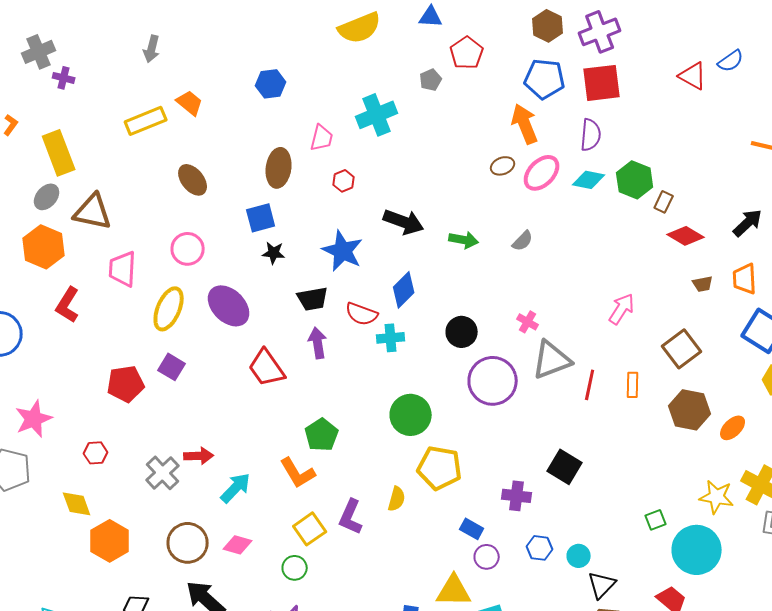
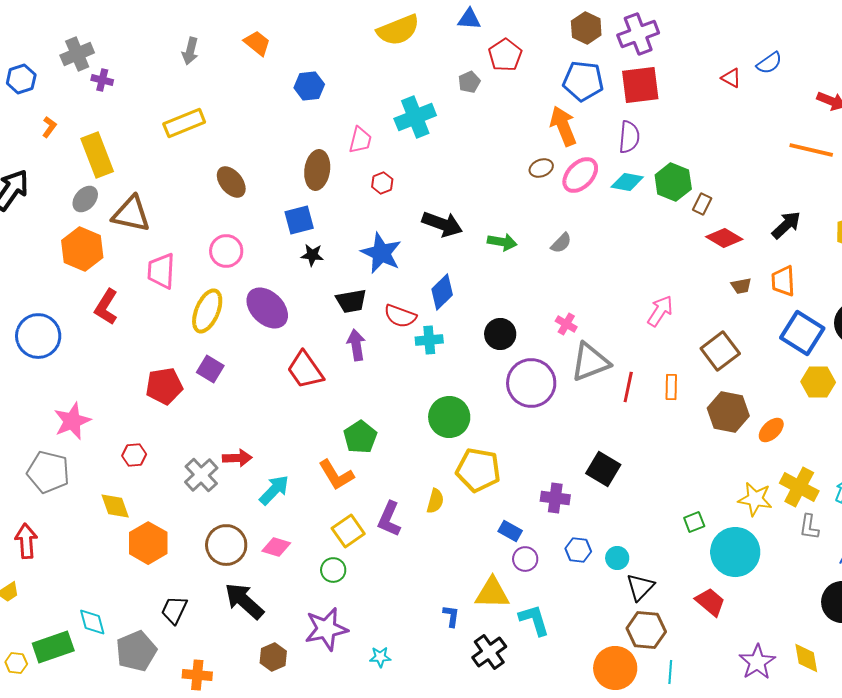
red triangle: (693, 76) -> (731, 78), size x0.7
orange trapezoid: (190, 103) -> (257, 43), moved

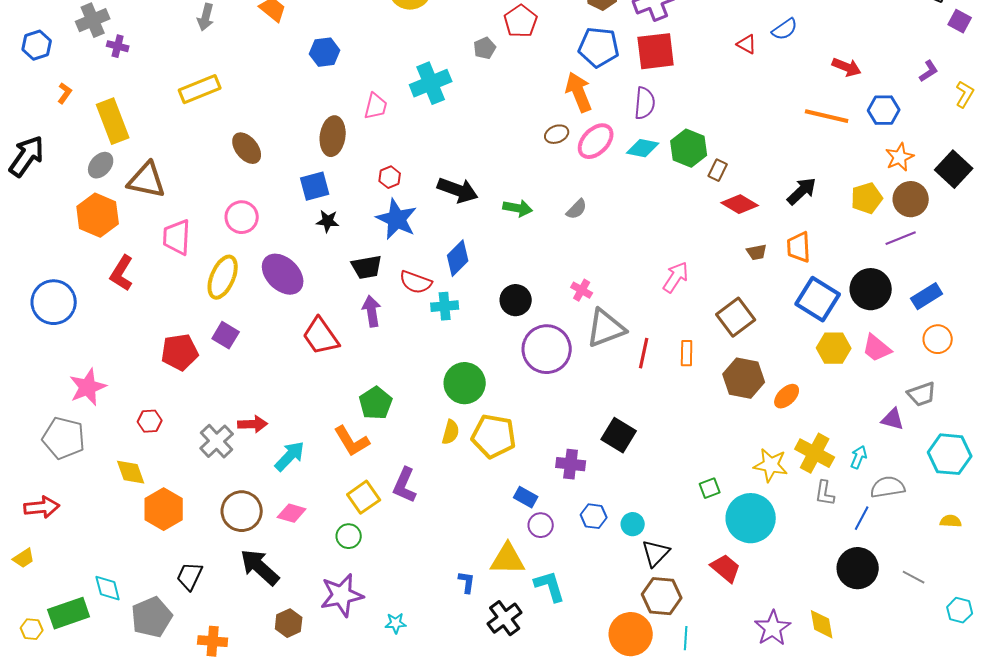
red hexagon: (382, 183) -> (390, 177), moved
yellow semicircle: (435, 501) -> (451, 432), moved
red arrow: (26, 541) -> (42, 507), turned 88

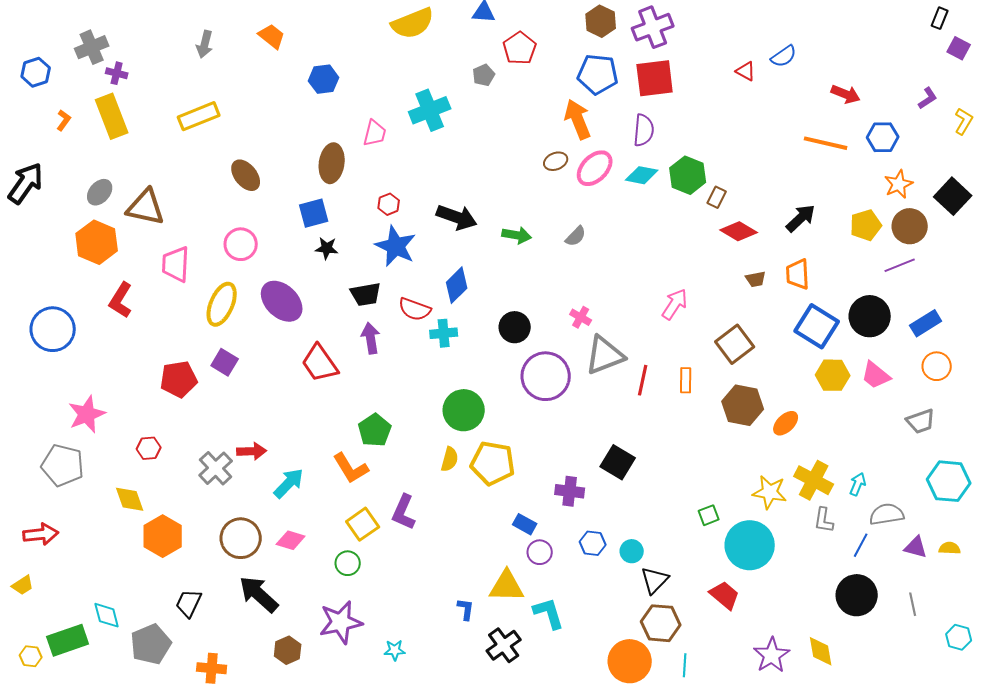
yellow rectangle: (113, 121) -> (112, 116), moved
purple triangle: (893, 419) -> (916, 547), moved
gray line: (914, 577) -> (913, 604), turned 50

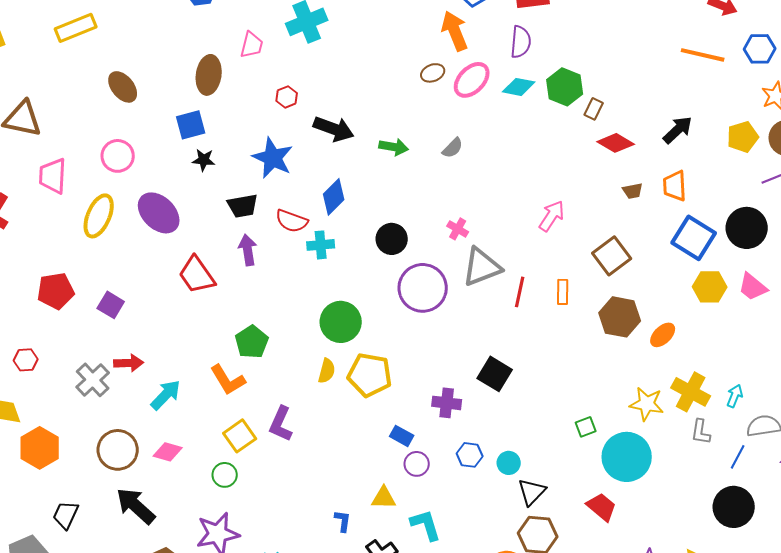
red hexagon: (389, 204) -> (287, 97), moved
purple square: (225, 362) -> (111, 305), moved
yellow triangle: (507, 586) -> (384, 498), size x0.7

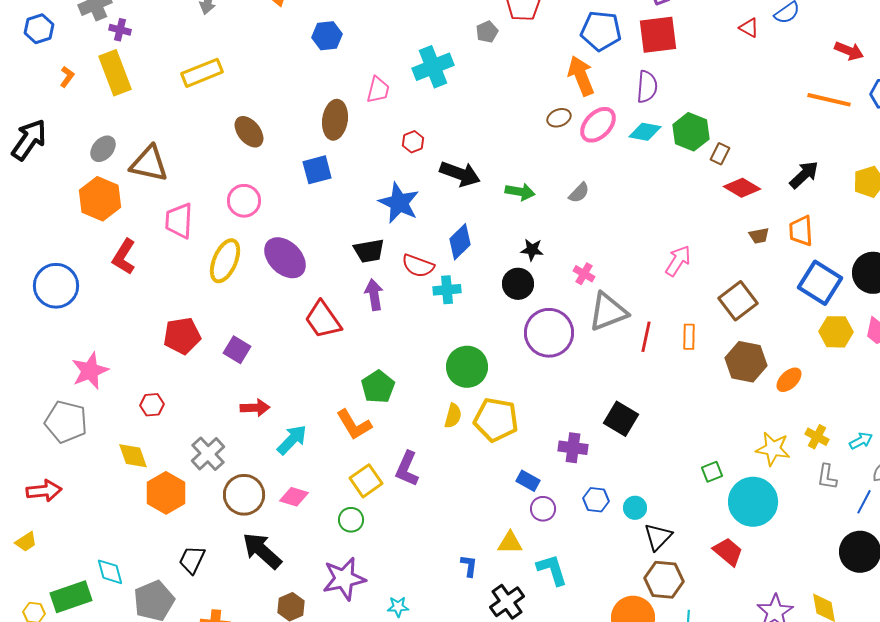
black star: (204, 160) -> (532, 250), moved
gray cross: (93, 380) -> (208, 454), moved
yellow cross: (691, 392) -> (817, 437), size x0.6
cyan arrow: (735, 396) -> (861, 441), turned 40

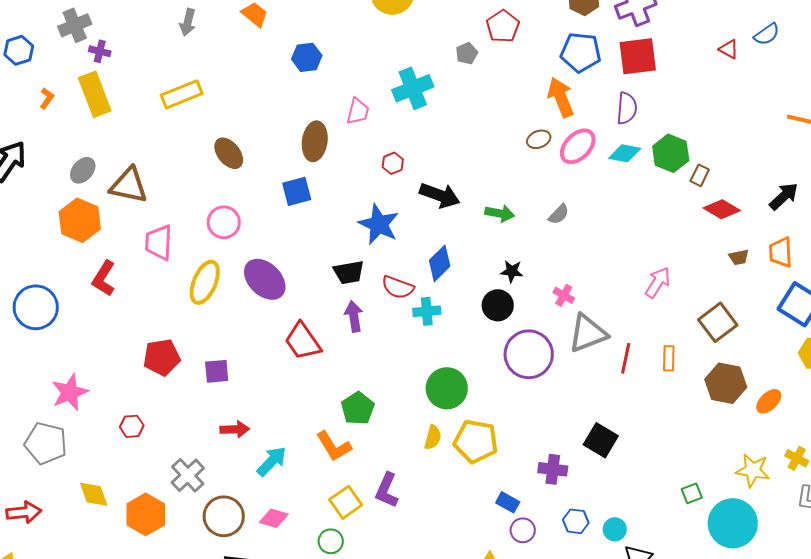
purple square: (237, 350) -> (217, 371), turned -36
yellow diamond: (133, 456) -> (94, 494), moved

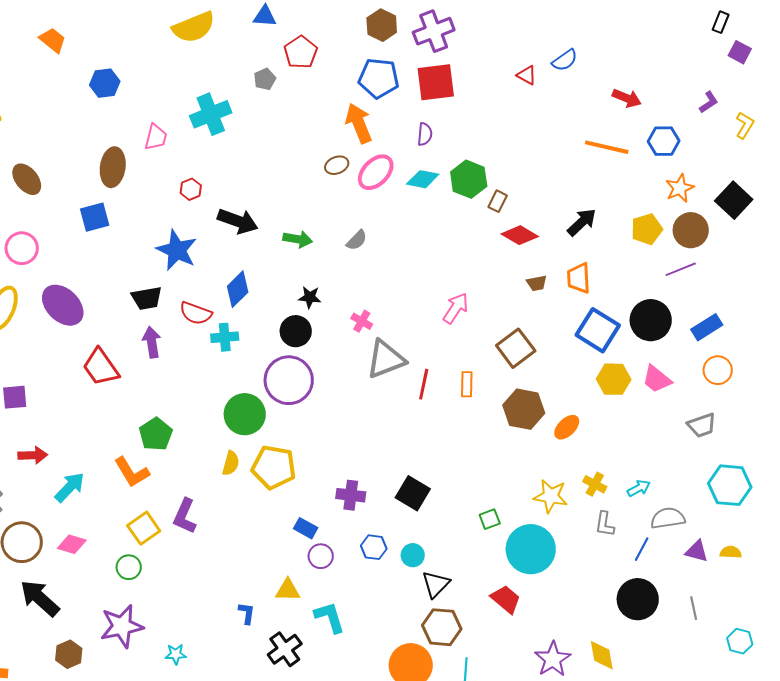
purple semicircle: (627, 108) -> (425, 134), size x0.7
purple circle: (529, 354) -> (289, 380), moved
black square: (601, 440) -> (413, 493), moved

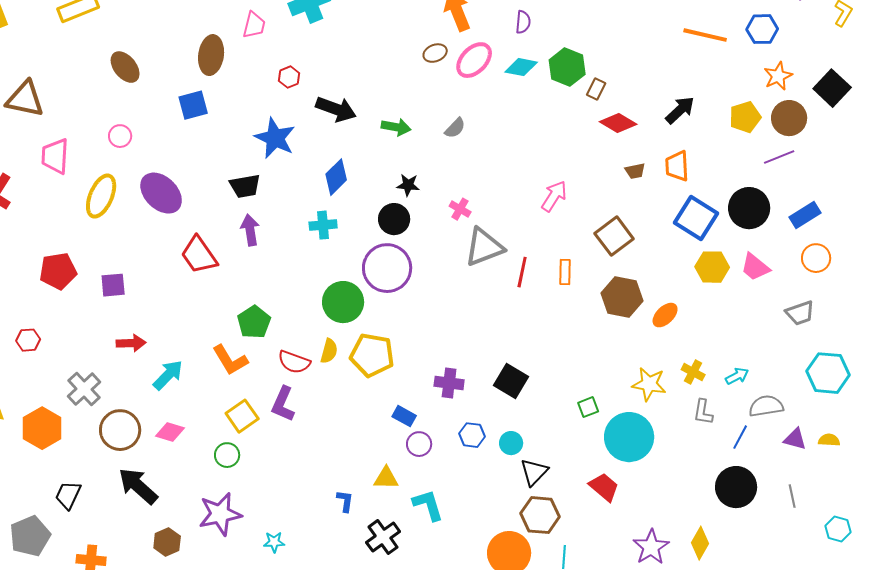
pink circle: (22, 248) -> (120, 136), size x0.7
red semicircle: (196, 313) -> (294, 362), moved
yellow diamond: (602, 655) -> (700, 543), turned 40

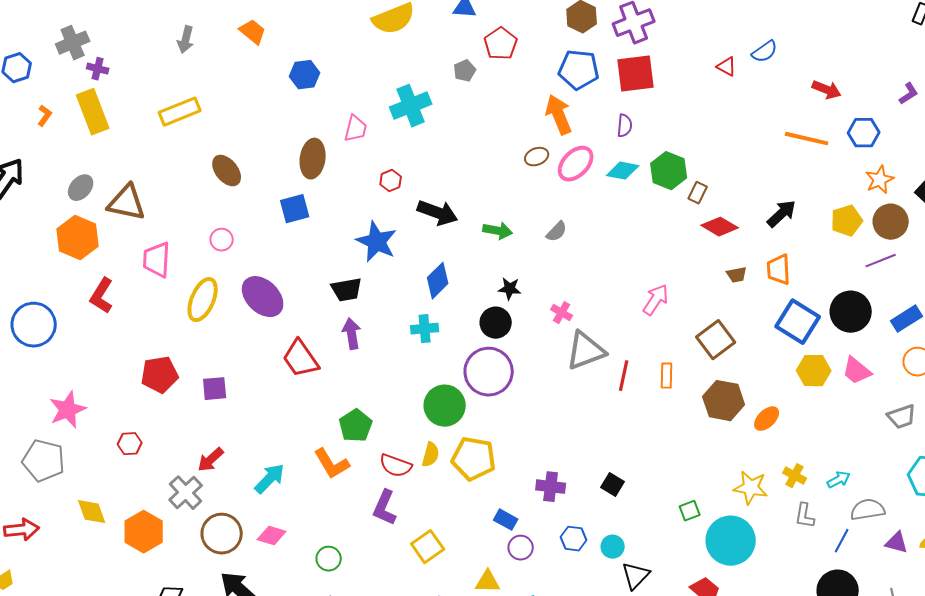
red arrow: (131, 343) -> (211, 460), moved, turned 140
black square: (511, 381) -> (613, 485), size x0.7
yellow square: (242, 416) -> (428, 547), moved

